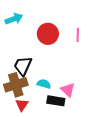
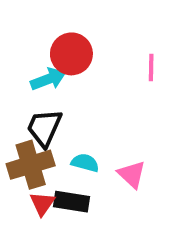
cyan arrow: (14, 19) -> (48, 79), moved
red circle: (48, 34) -> (71, 54), moved
black rectangle: (56, 101) -> (71, 202), moved

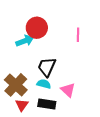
black trapezoid: (44, 128) -> (47, 67), moved
brown cross: (31, 165) -> (16, 85), turned -30
black rectangle: (71, 202) -> (47, 104), moved

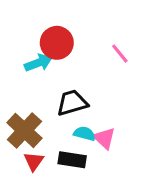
pink line: (78, 35) -> (120, 54), turned -40
black trapezoid: (47, 67) -> (72, 103), turned 50
cyan semicircle: (44, 84) -> (84, 134), moved

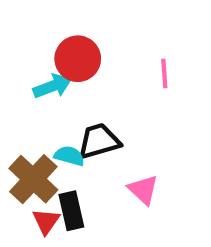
pink line: (120, 54) -> (164, 73), turned 35
cyan semicircle: (84, 134) -> (69, 156), moved
black rectangle: (72, 160) -> (71, 211), moved, turned 68

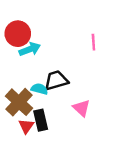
red circle: (78, 59) -> (18, 34), moved

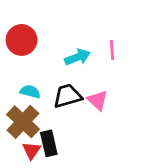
cyan arrow: (30, 49) -> (78, 57), moved
cyan semicircle: (39, 89) -> (30, 92), moved
pink triangle: (81, 108) -> (98, 100), moved

